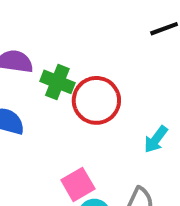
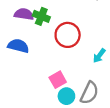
green cross: (57, 82) -> (41, 16), moved

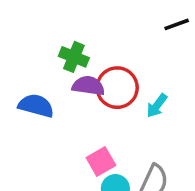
purple semicircle: (24, 14) -> (88, 86), moved
cyan arrow: (99, 56) -> (157, 106), moved

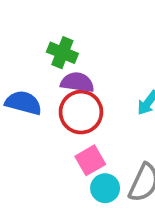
red circle: (117, 88) -> (81, 112), moved

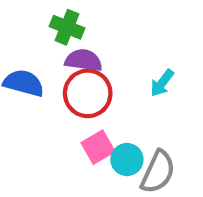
cyan circle: (105, 188) -> (127, 160), moved

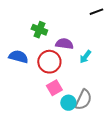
purple semicircle: (84, 60) -> (64, 44), moved
cyan circle: (127, 160) -> (68, 103), moved

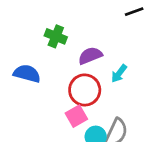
purple semicircle: (64, 44) -> (90, 56), turned -30
red circle: (49, 62) -> (85, 90), moved

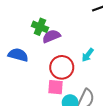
purple semicircle: (90, 56) -> (51, 36), moved
pink square: (76, 116) -> (56, 87), turned 35

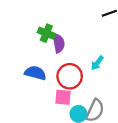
purple semicircle: (51, 36) -> (59, 43), turned 102
blue semicircle: (18, 55) -> (35, 73), moved

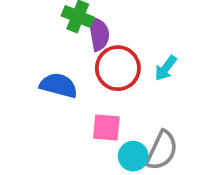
red circle: (70, 76) -> (118, 68), moved

